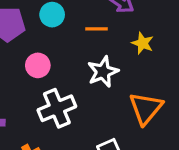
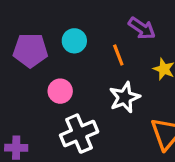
orange line: (97, 29) -> (118, 55), turned 70

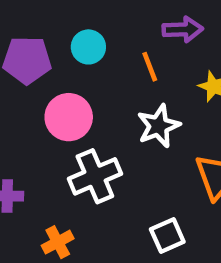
purple arrow: (142, 28) -> (183, 29), turned -36
pink circle: (60, 91) -> (69, 117), size x1.4

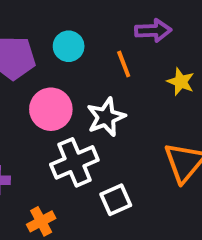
white star: (159, 126) -> (106, 117), moved
white square: (167, 235) -> (116, 200), moved

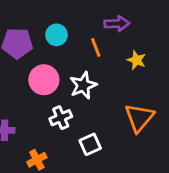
white cross: (74, 162) -> (61, 118), size x0.7

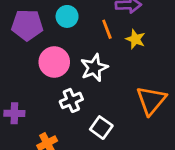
yellow star: (136, 60) -> (135, 39), moved
white square: (90, 144) -> (101, 128), turned -30

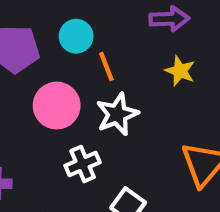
orange line: (107, 29) -> (106, 67), moved

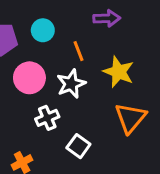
orange line: (106, 67) -> (78, 51), moved
yellow star: (180, 71) -> (119, 72), moved, size x1.5

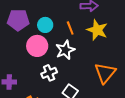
cyan circle: (43, 30) -> (45, 25), moved
yellow star: (119, 72) -> (97, 30), moved

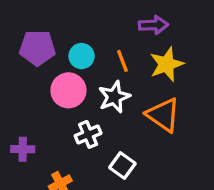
yellow star: (97, 30) -> (166, 64), turned 30
orange triangle: (105, 73) -> (163, 115), moved, turned -35

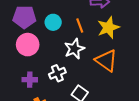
pink circle: (68, 90) -> (28, 45), moved
purple cross: (23, 149) -> (30, 80), moved

